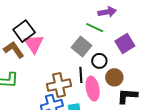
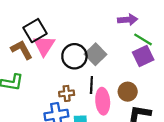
green line: (95, 28) -> (143, 39), moved
black circle: (99, 61) -> (74, 56), moved, size x1.5
brown cross: (59, 85) -> (67, 93), size x0.6

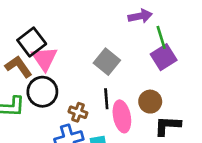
green line: (143, 39) -> (161, 37), turned 48
black circle: (74, 56) -> (42, 92), moved
brown cross: (67, 93) -> (78, 112), turned 32

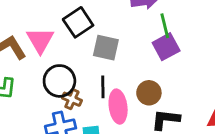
black square: (32, 42) -> (78, 22), moved
gray square: (107, 62) -> (106, 48), turned -30
black circle: (42, 92) -> (59, 81), moved

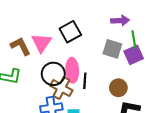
gray square: (106, 48) -> (112, 49), moved
brown cross: (72, 99) -> (61, 88), size x1.5
pink ellipse: (118, 107) -> (72, 70), moved

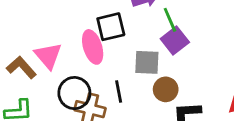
black square: (70, 32) -> (111, 27), moved, turned 30
gray square: (112, 49) -> (147, 62), moved
pink ellipse: (72, 70) -> (93, 47), moved

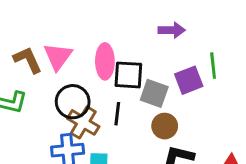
green line: (170, 20) -> (213, 66), moved
black square: (111, 27) -> (128, 75), moved

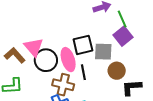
pink ellipse: (105, 61) -> (68, 60), moved
green line: (213, 66) -> (122, 19), moved
black circle: (73, 102) -> (46, 60), moved

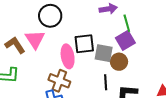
black circle: (46, 60) -> (50, 16), moved
brown circle: (117, 71) -> (119, 62), moved
black line: (83, 72) -> (106, 82), moved

